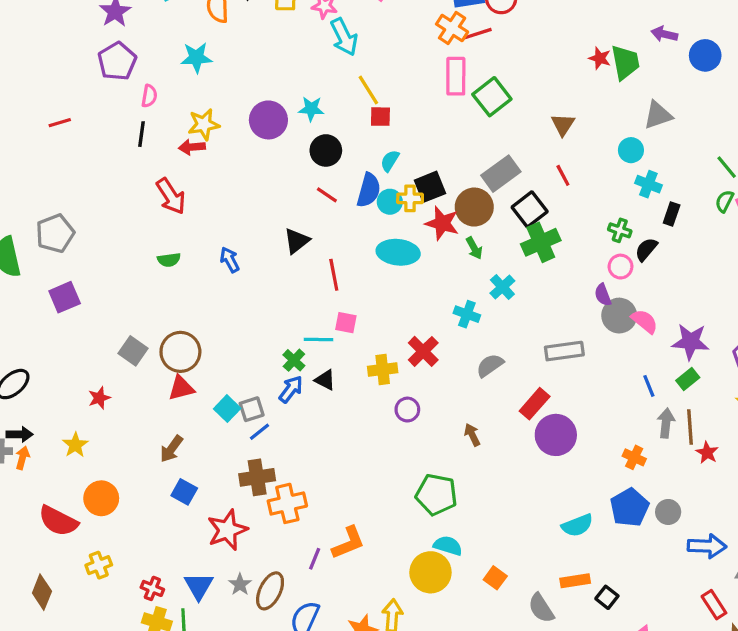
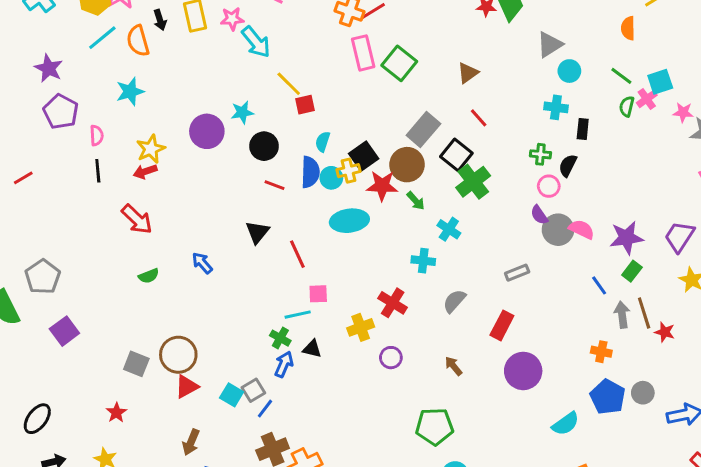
brown triangle: (563, 124) -> (468, 73), turned 35
cyan circle: (631, 150) -> (569, 71), moved
gray rectangle: (564, 351) -> (517, 273), size x0.7
purple circle: (556, 435) -> (523, 371), moved

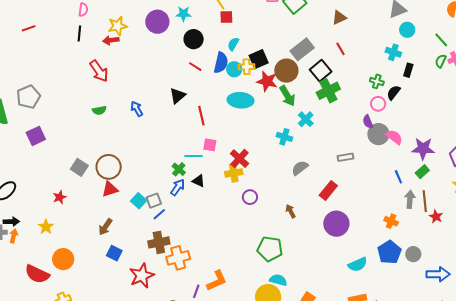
green arrow: (416, 201) -> (287, 96), size x1.5
red cross: (393, 303) -> (240, 159), moved

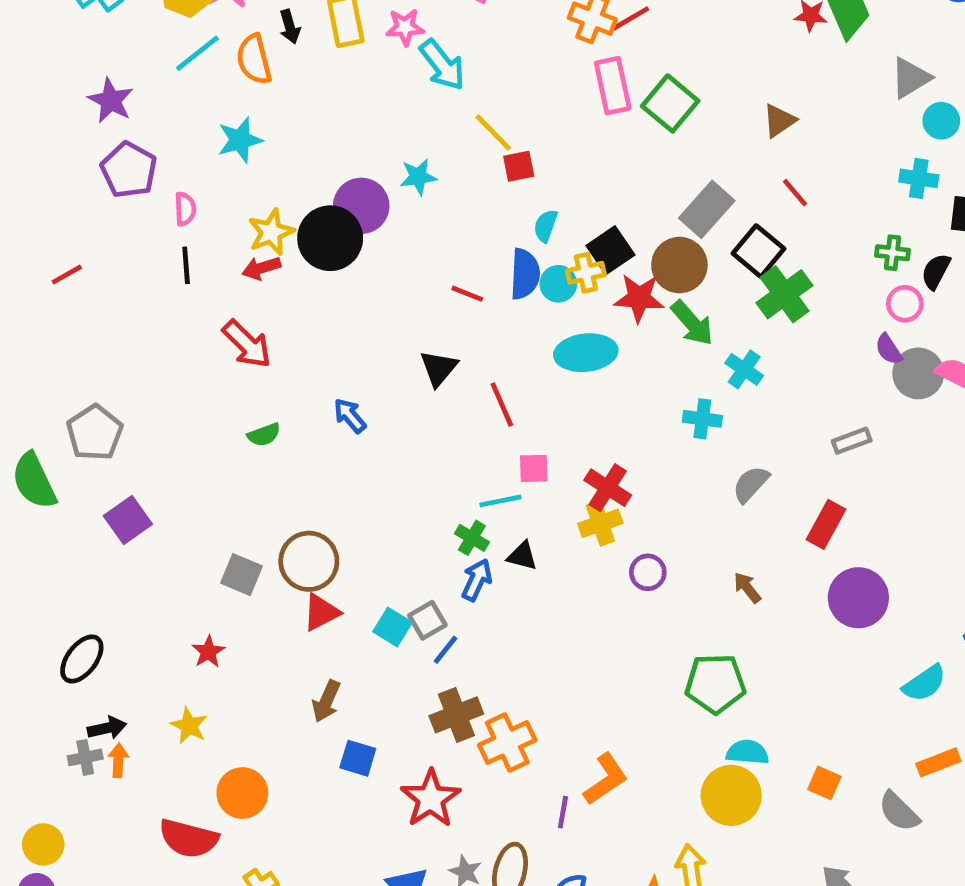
black circle: (194, 39) -> (330, 238), moved, size x1.4

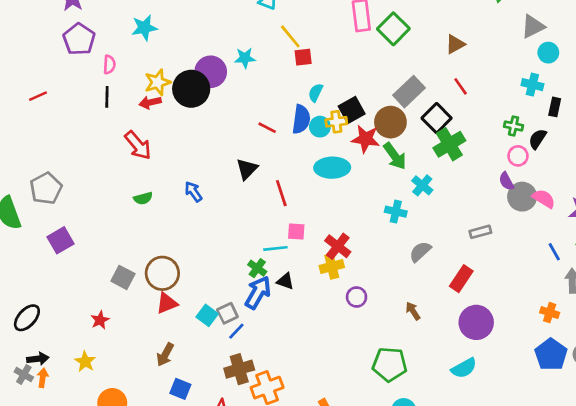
blue arrow: (477, 580) -> (258, 293), size x1.4
cyan semicircle: (924, 683) -> (464, 368), moved
gray cross: (85, 757) -> (24, 375), turned 36

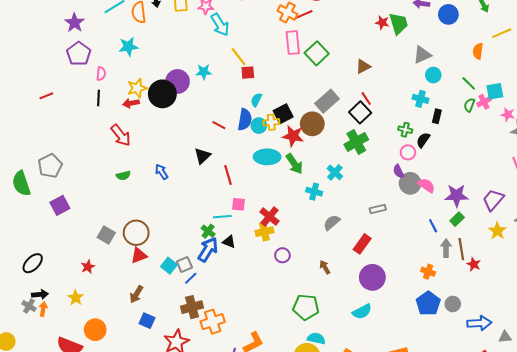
black square: (437, 118) -> (360, 112), moved
green arrow: (395, 156) -> (294, 164), moved

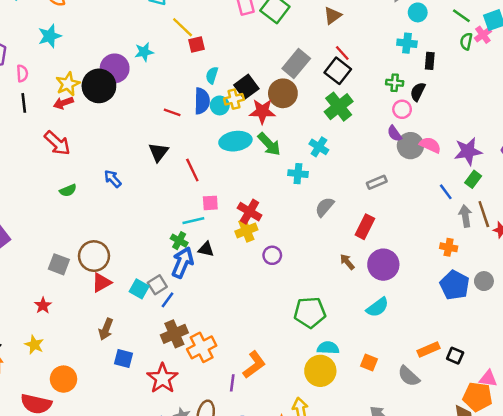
brown arrow: (325, 267) -> (347, 262), moved

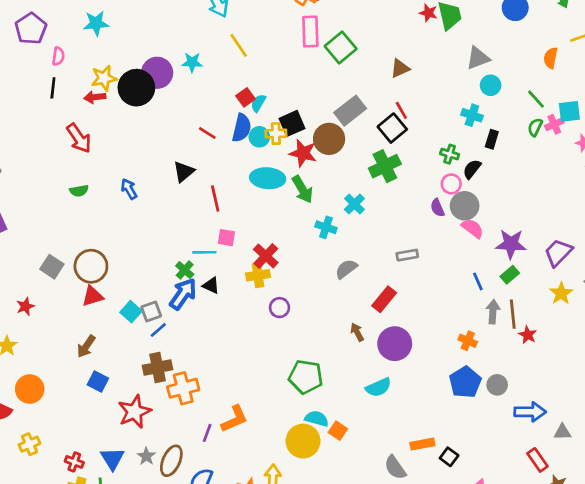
red square: (197, 44) -> (245, 97), moved, turned -35
gray circle: (410, 146) -> (465, 206), moved
orange square: (369, 363) -> (338, 431), moved

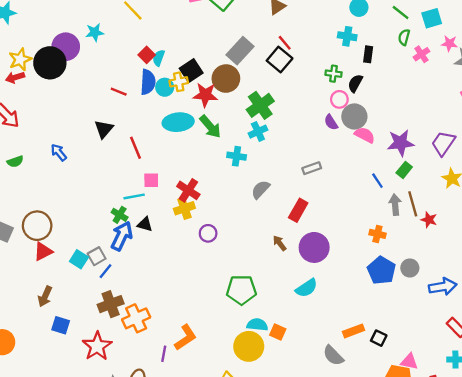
pink cross: (554, 124) -> (421, 54), moved
green cross: (385, 166) -> (260, 105), moved
cyan cross: (354, 204) -> (258, 132), turned 30

